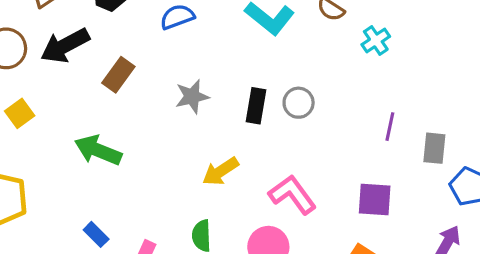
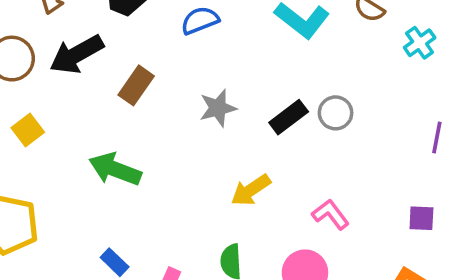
black rectangle: (256, 106) -> (289, 117), turned 44
pink L-shape: (292, 195) -> (331, 214), size x0.7
purple square: (375, 200) -> (421, 218), size x0.7

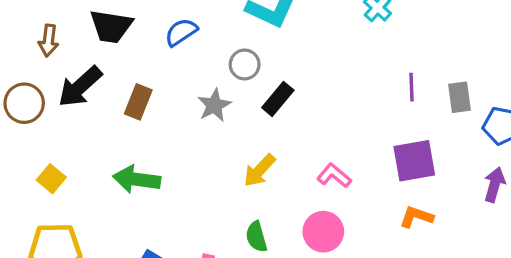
gray circle: (336, 113) -> (245, 64), moved
yellow square: (28, 130) -> (51, 179), moved
purple square: (421, 218) -> (414, 161), size x1.8

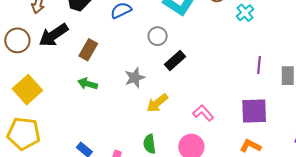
gray star: (214, 105) -> (135, 78), moved
yellow square: (51, 179) -> (27, 90), size x1.6
green arrow: (137, 179) -> (88, 84), moved, size x0.7

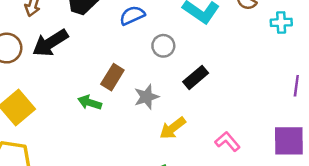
cyan cross: (245, 13) -> (281, 22), turned 36
gray circle: (158, 36) -> (163, 46), moved
brown rectangle: (88, 50) -> (112, 77), moved

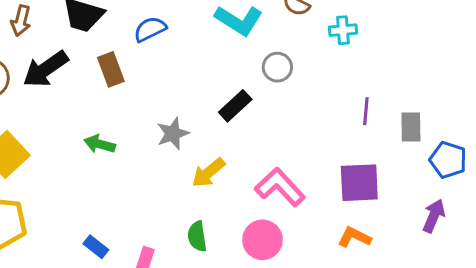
gray circle: (163, 46) -> (277, 67), moved
brown rectangle: (112, 77) -> (111, 69), moved, turned -50
pink L-shape: (227, 142) -> (280, 187), size x1.5

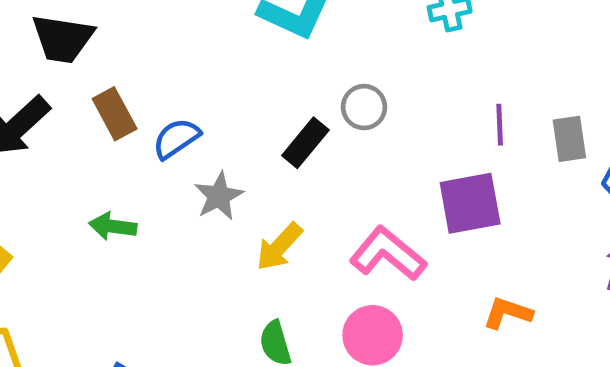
blue semicircle: (150, 29) -> (176, 138), moved
gray circle: (277, 67) -> (364, 107), moved
purple square: (359, 183) -> (470, 203), moved

